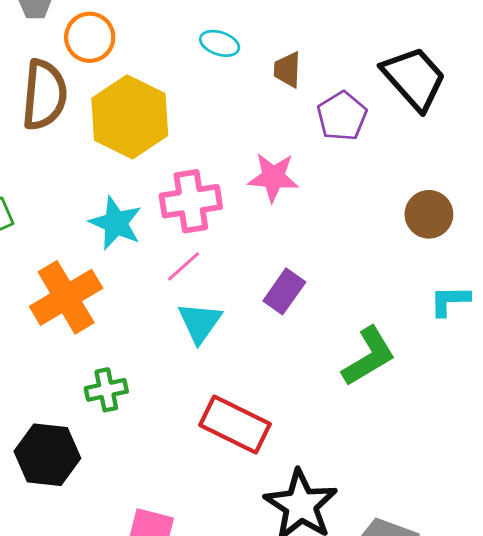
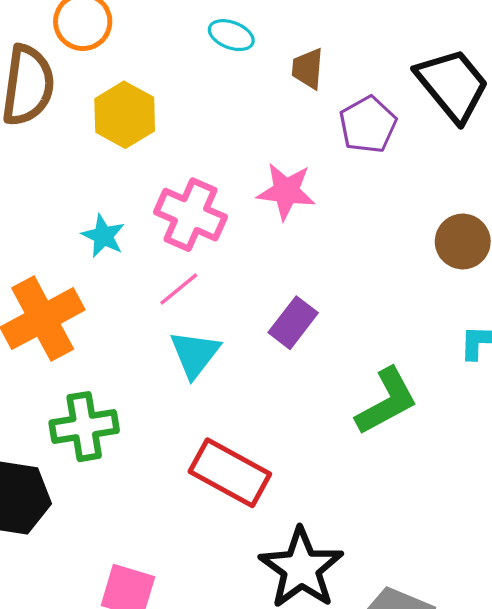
yellow hexagon: (130, 117) -> (125, 115), size x0.7
pink cross: (191, 201) -> (190, 215), turned 30
cyan star: (116, 223) -> (103, 236), size x0.7
green cross: (106, 390) -> (84, 427), size x1.4

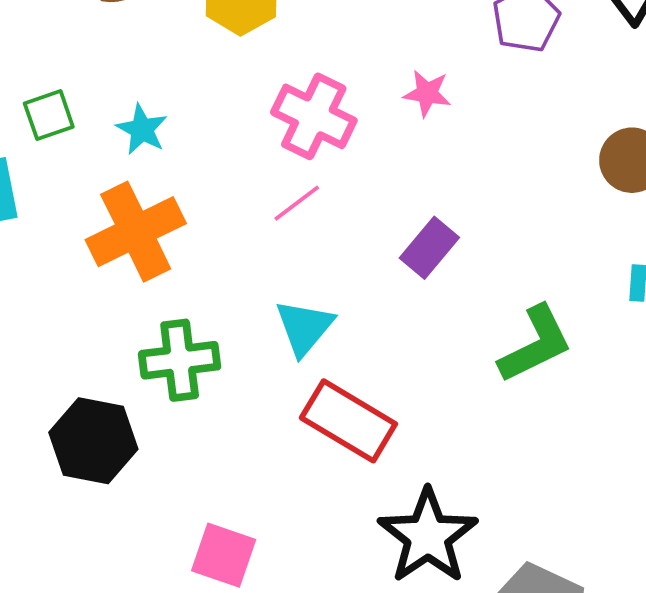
pink star: (286, 191) -> (427, 93), size x0.7
cyan star: (103, 236) -> (142, 129), moved
cyan triangle: (195, 354) -> (304, 327), moved

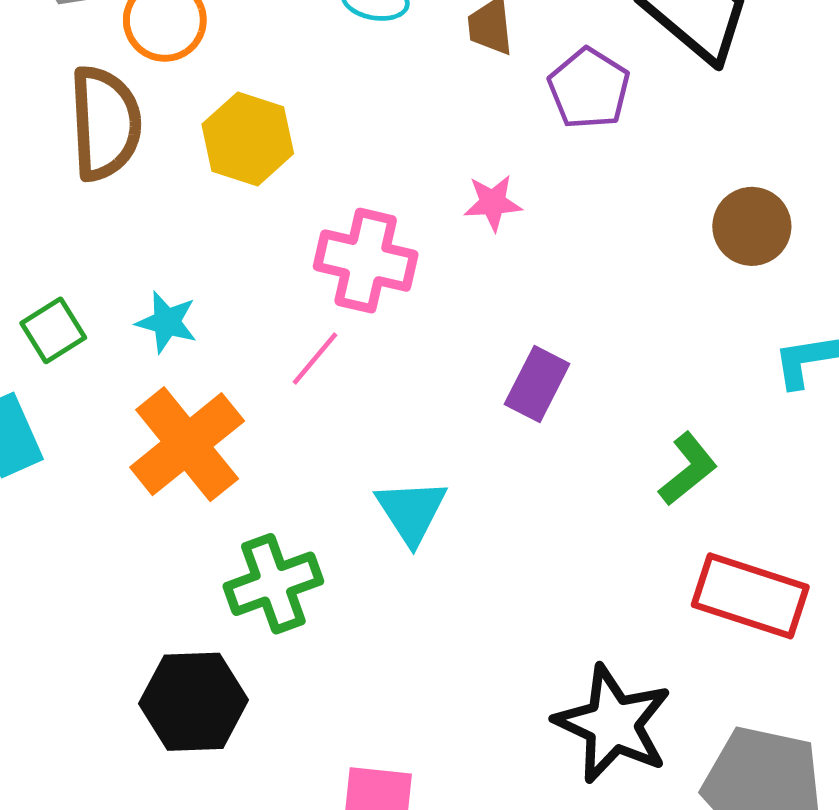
pink line: (297, 203) -> (315, 358), moved
green L-shape: (535, 344) -> (688, 469), size x0.7
red rectangle: (348, 421) -> (750, 596), moved

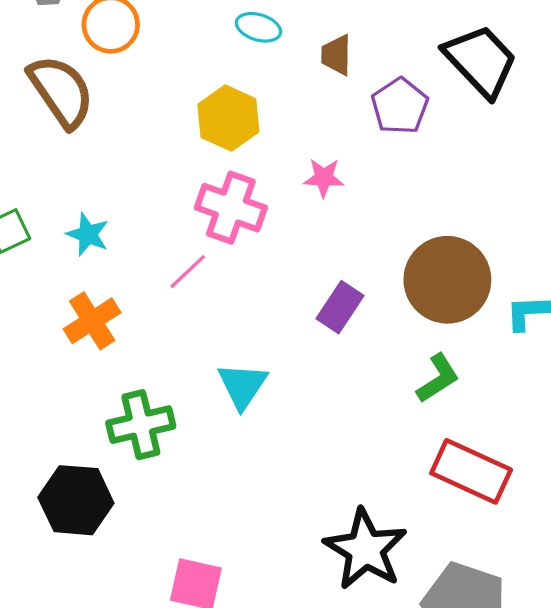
brown semicircle: (105, 123) -> (61, 91), turned -38
yellow hexagon: (248, 139) -> (228, 118), moved
brown circle: (752, 226) -> (447, 280), moved, size x1.6
orange cross: (187, 444) -> (92, 321), size x0.7

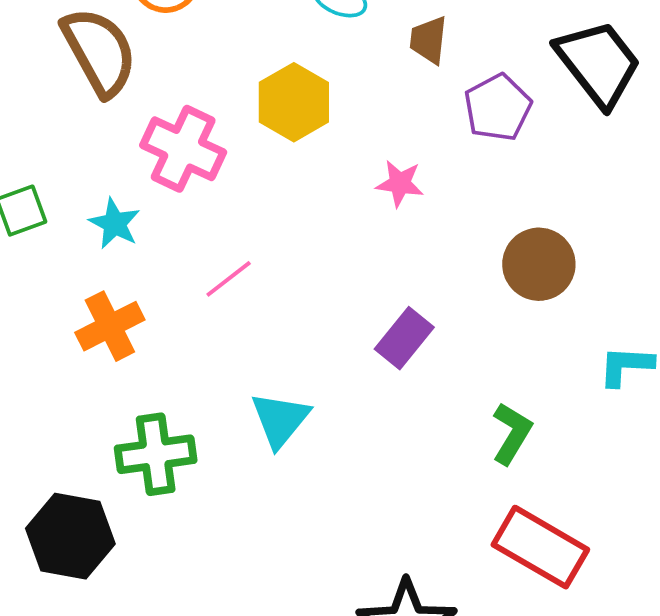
pink cross: (231, 208) -> (183, 149), moved
brown circle: (447, 280) -> (539, 264), moved, size x0.7
green L-shape: (438, 378) -> (512, 433), turned -32

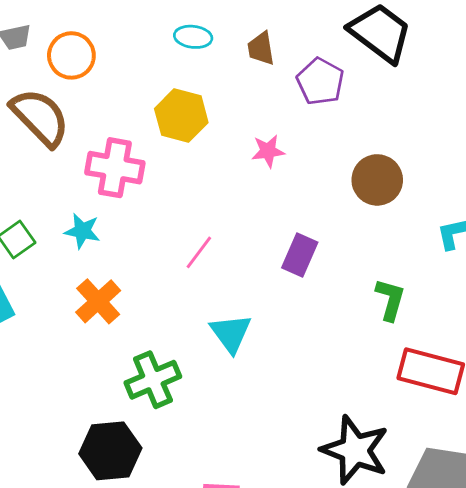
pink line: (229, 279) -> (199, 252), moved

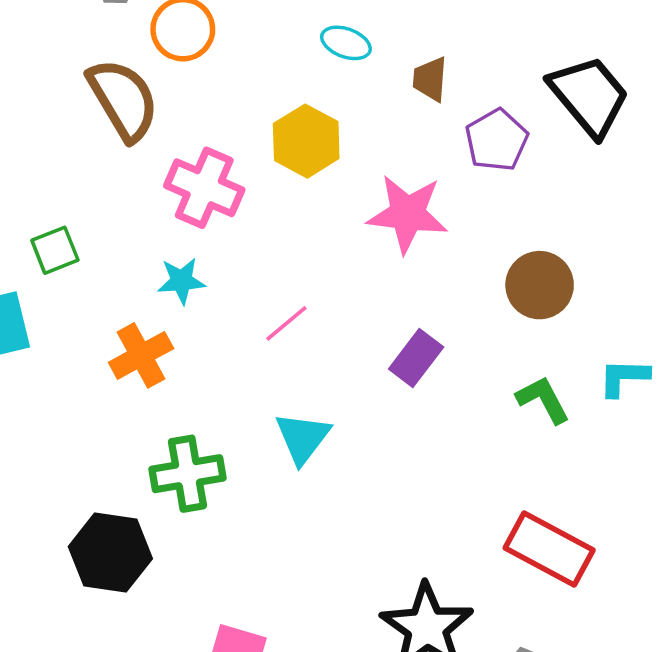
pink star: (268, 151) -> (407, 214), size x1.8
cyan star: (82, 231) -> (181, 281), moved, turned -30
green L-shape: (390, 300) -> (543, 400), moved, turned -57

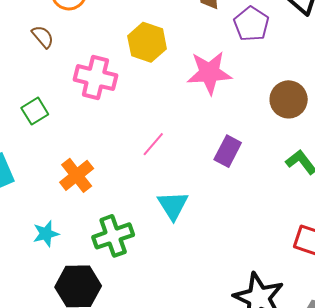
brown semicircle: (123, 99) -> (43, 37), size x0.5
green square: (55, 250) -> (35, 111), moved
cyan star: (181, 281) -> (46, 234), moved

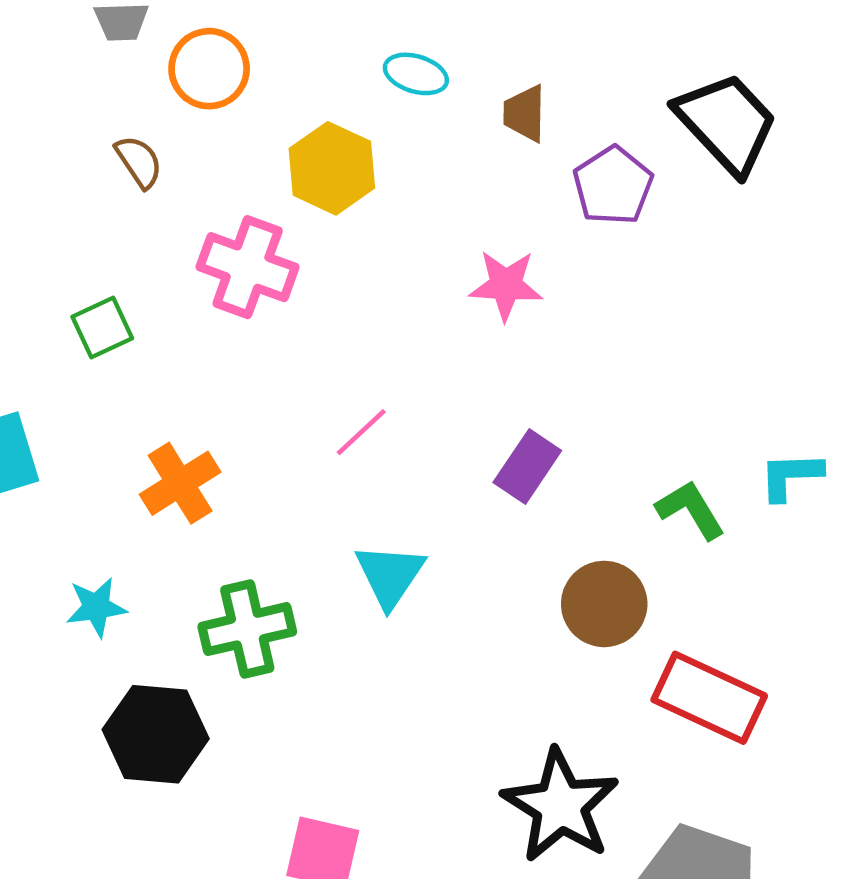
yellow hexagon: (147, 42) -> (332, 168), moved
pink star: (209, 73) -> (506, 285), size x0.7
brown circle: (289, 99) -> (604, 604), moved

